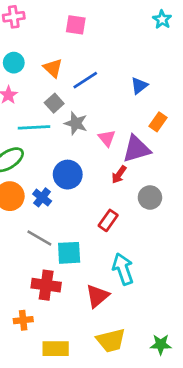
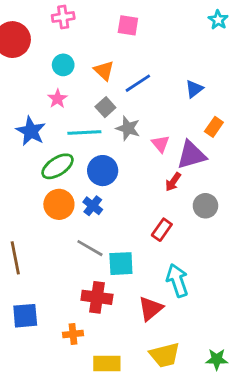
blue circle: (68, 175) -> (103, 171), moved

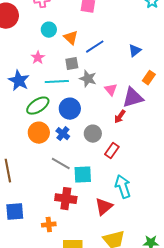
cyan circle: (63, 65) -> (49, 30), moved
gray square: (105, 107) -> (72, 64), turned 32
gray circle: (205, 206) -> (93, 134), moved

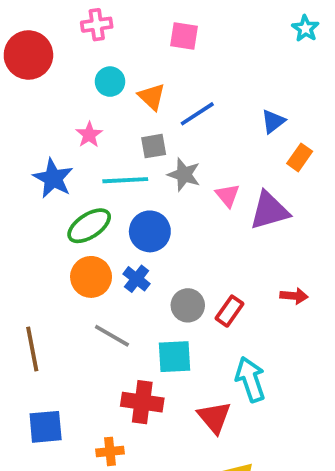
orange rectangle: (149, 78) -> (300, 157), moved
red arrow: (120, 117) -> (294, 296), moved, turned -120
gray circle: (93, 134) -> (188, 305), moved
gray line: (61, 164) -> (112, 336), moved
red triangle: (104, 207) -> (214, 417), turned -30

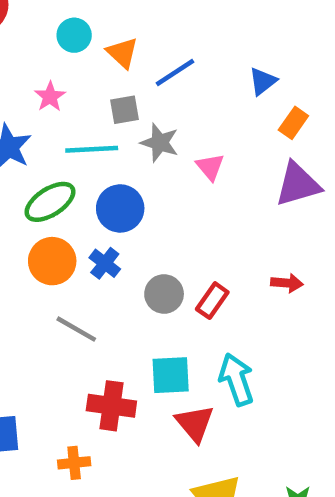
purple triangle: (269, 211) -> (298, 184), moved
cyan square: (174, 357) -> (171, 375), moved

